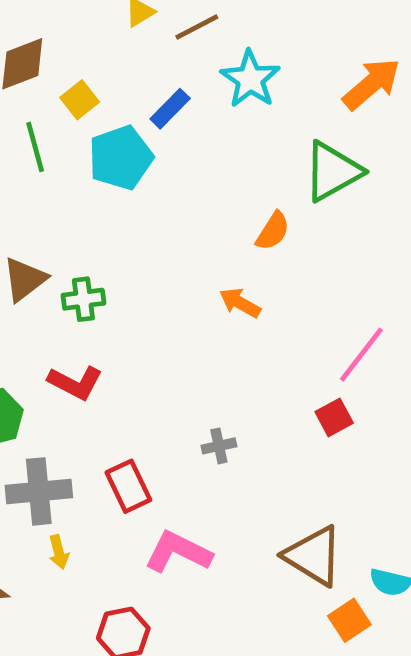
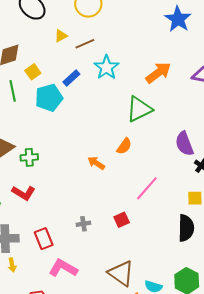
orange semicircle: (273, 231) -> (124, 146), moved
red square: (334, 417) -> (122, 220), moved

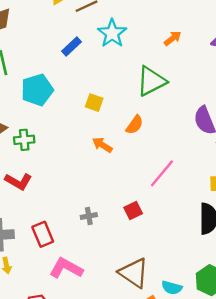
yellow square: (33, 72) -> (94, 103), moved, turned -35
orange arrow: (158, 73) -> (173, 38), size x0.6
cyan pentagon: (49, 98) -> (37, 90), moved

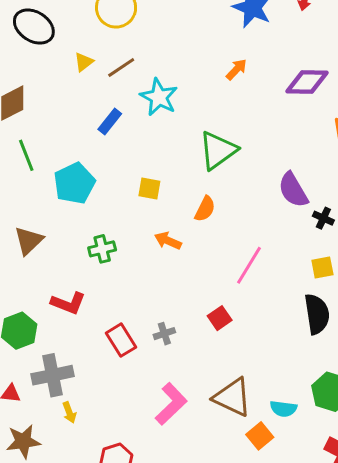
orange arrow: (173, 38) -> (236, 69), moved
green cross: (24, 140) -> (102, 249), moved
red rectangle: (43, 234) -> (121, 340), moved
pink L-shape: (66, 268) -> (171, 404), moved, turned 116

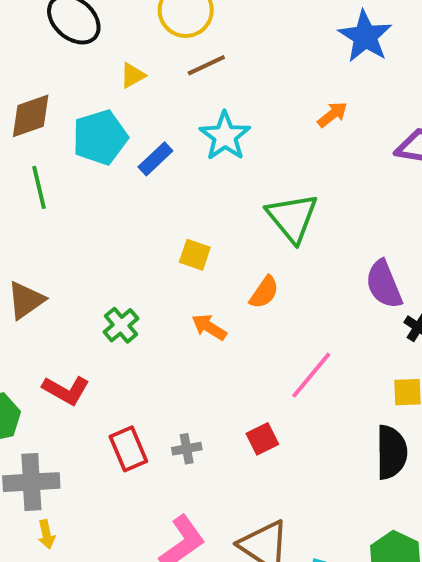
brown line: (121, 68) -> (206, 65), moved
green triangle: (218, 150) -> (292, 218), turned -42
cyan pentagon: (74, 183) -> (100, 137), moved
green cross: (102, 249) -> (121, 325), turned -35

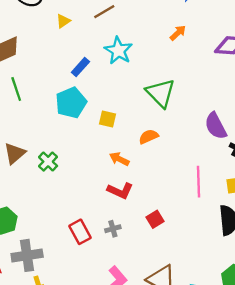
cyan pentagon: (100, 137) -> (71, 103), moved
orange semicircle: (264, 292) -> (149, 137), turned -144
green cross: (121, 325) -> (48, 162), moved
pink line: (311, 375) -> (198, 182), moved, turned -36
red L-shape: (66, 390) -> (120, 191), moved

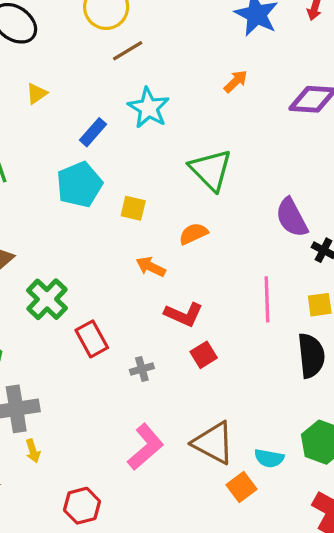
yellow triangle: (63, 21) -> (37, 94), moved
green cross: (48, 162) -> (47, 299), moved, size x1.4
red L-shape: (120, 191) -> (184, 314), moved
red rectangle: (80, 232) -> (92, 339), moved

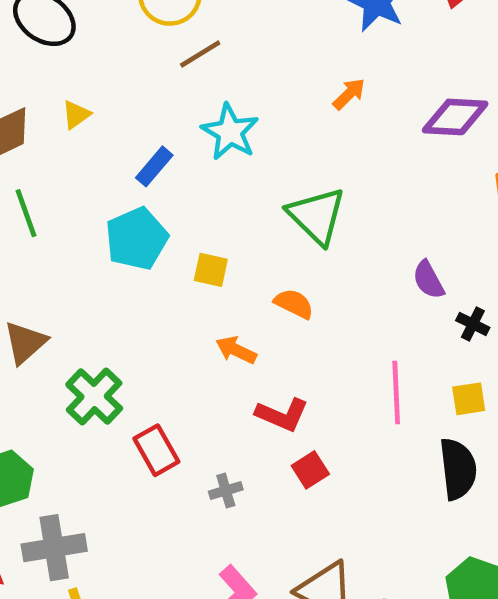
purple semicircle: (292, 218) -> (428, 280), size x0.7
orange semicircle: (193, 234) -> (294, 304), turned 52

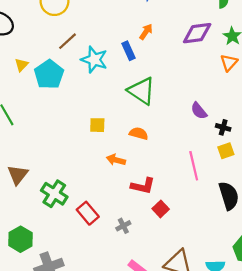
brown line: (200, 54) -> (67, 41), moved
blue rectangle: (154, 166) -> (129, 51), moved, turned -54
cyan pentagon: (137, 239) -> (49, 74), moved
yellow square: (469, 399) -> (226, 151), moved

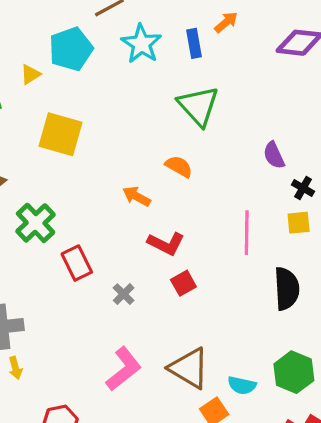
yellow triangle: (22, 65) -> (30, 74), moved
yellow square: (97, 125) -> (61, 134), moved, size x1.8
gray cross: (123, 226) -> (124, 294), turned -32

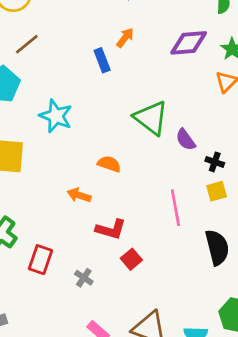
cyan star: (141, 44) -> (56, 116), moved
green triangle: (198, 106) -> (151, 118), moved
red rectangle: (77, 263) -> (40, 260), turned 56

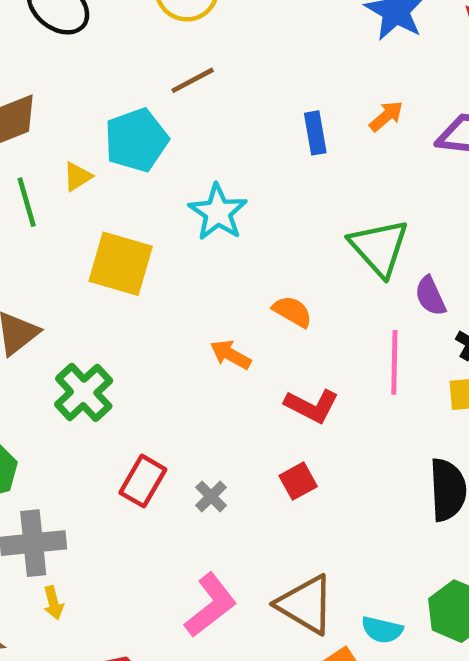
orange arrow: (125, 38) -> (386, 116), moved
pink line: (175, 208) -> (394, 362), moved
red L-shape: (111, 229) -> (312, 406), moved
red rectangle: (40, 260) -> (143, 481), moved

